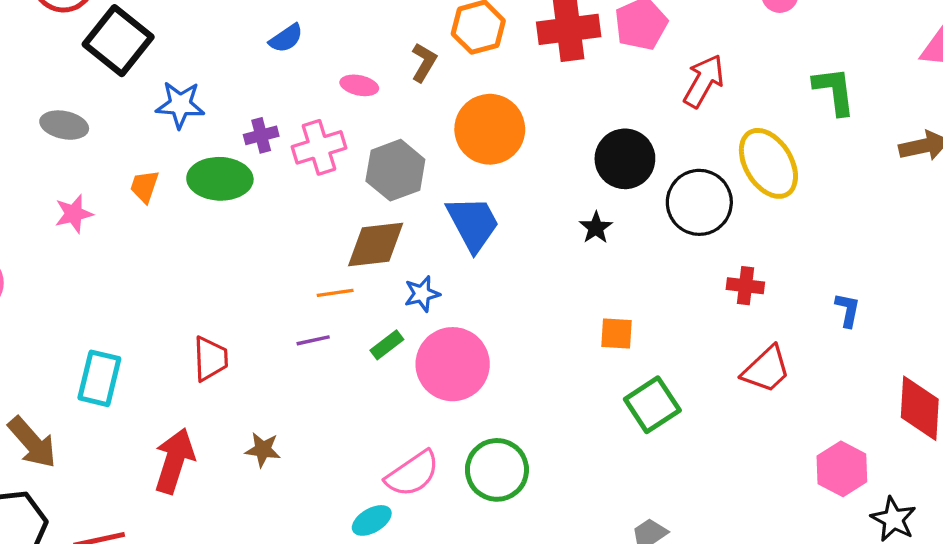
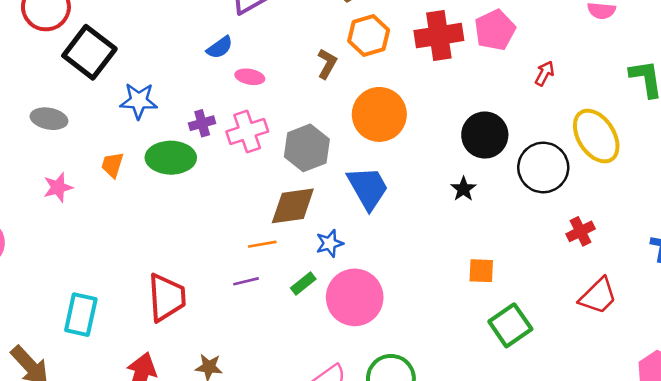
red arrow: (704, 81) -> (545, 73), size x0.6
pink ellipse: (359, 85) -> (250, 77), moved
red cross: (745, 286) -> (581, 231), turned -32
red trapezoid: (210, 359) -> (167, 297), size x1.4

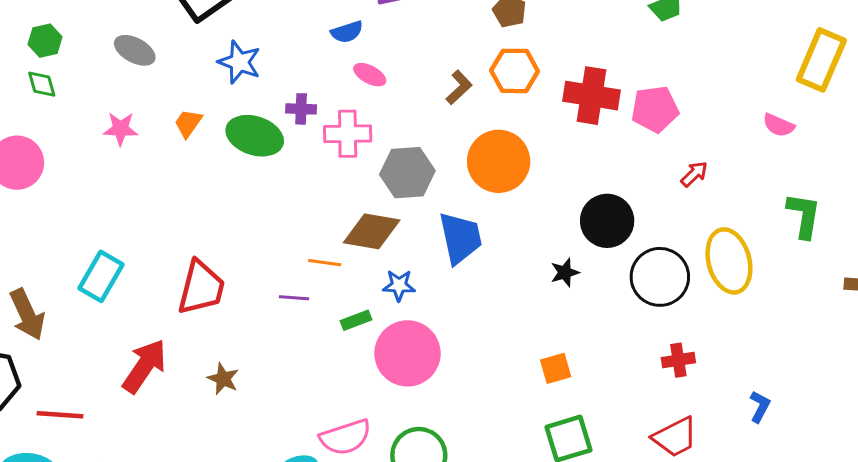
orange square: (481, 271) -> (556, 368), turned -36

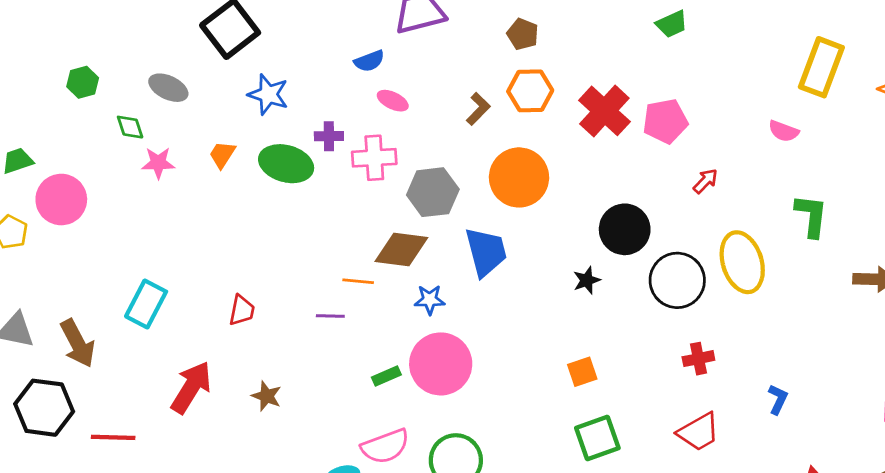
green diamond: (42, 84) -> (130, 127), moved
red cross: (591, 96) -> (604, 111), turned 36
red trapezoid: (201, 288) -> (242, 310), size x0.6
green rectangle: (356, 320) -> (386, 376), moved

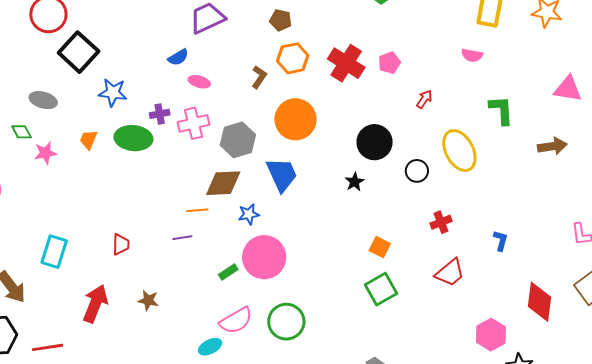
pink pentagon: (665, 121) -> (389, 63), size x0.7
black circle: (677, 280) -> (417, 171), size x0.6
orange square: (582, 372) -> (380, 247), moved, turned -35

